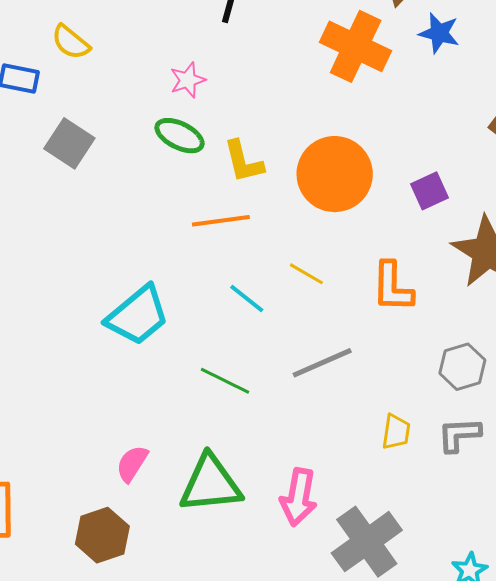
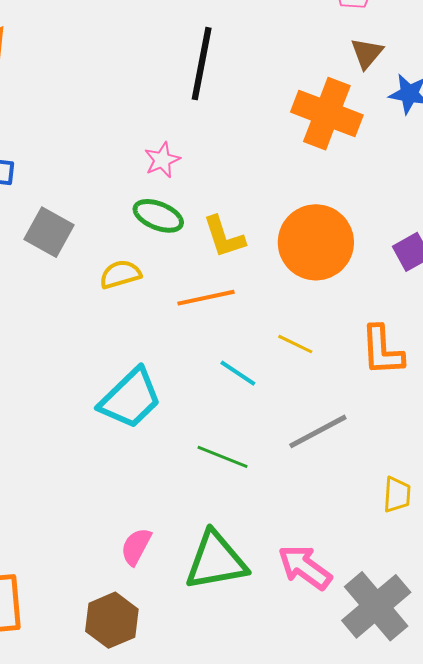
yellow semicircle: (71, 42) -> (120, 274), moved, turned 129
pink arrow: (299, 497) -> (305, 567), turned 120

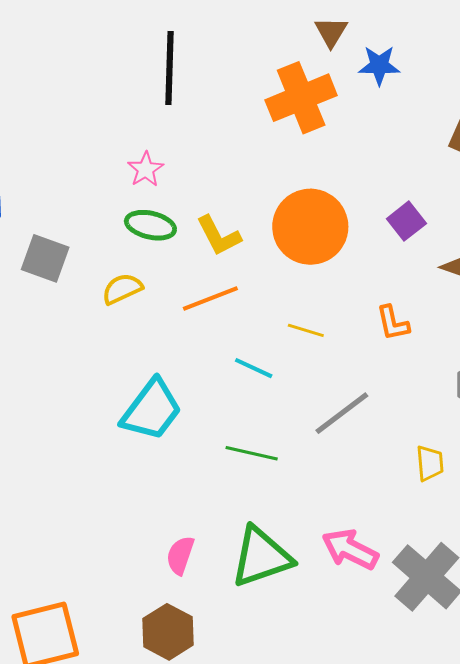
orange cross: (327, 114) -> (301, 98), turned -34
orange L-shape: (382, 350) -> (393, 323), size x0.7

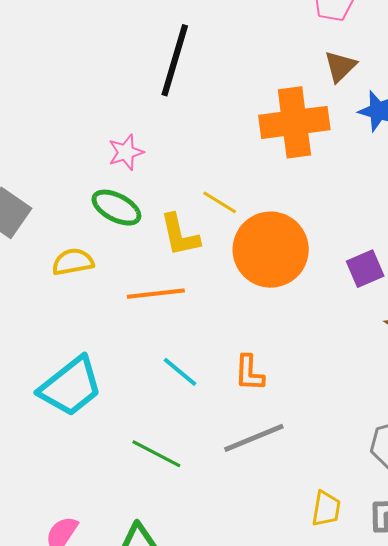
orange L-shape: (393, 323) -> (249, 373), moved
yellow line: (306, 330) -> (220, 202), moved

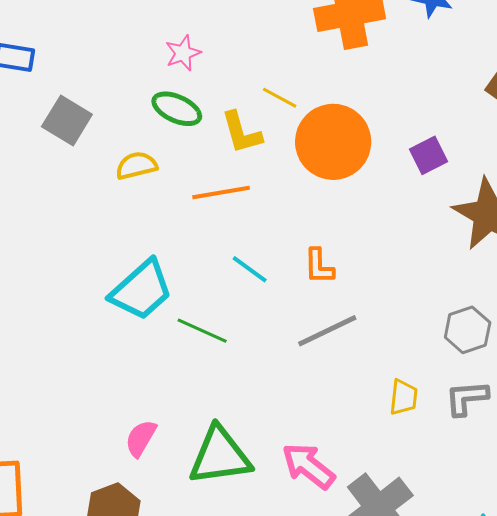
green line: (156, 454) -> (202, 331), moved

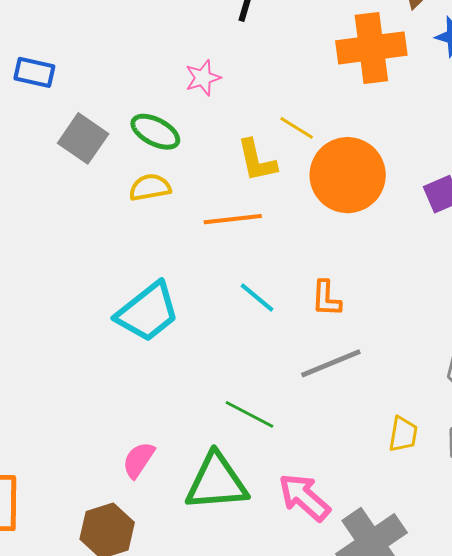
green ellipse: (177, 109) -> (155, 132), moved
green line: (202, 331) -> (249, 414), moved

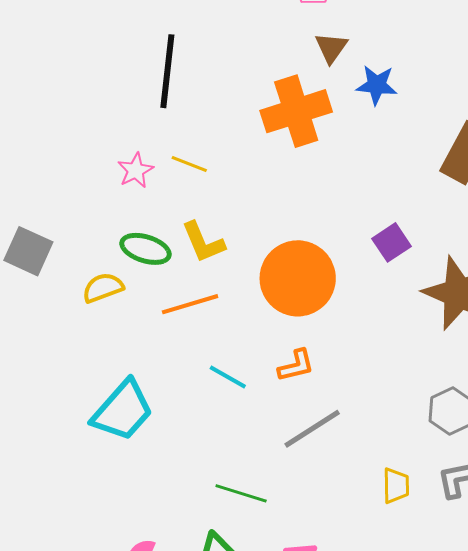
yellow line: (297, 128) -> (189, 164), moved
green ellipse: (155, 132) -> (146, 249), moved
orange circle: (348, 175) -> (298, 278), moved
orange L-shape: (326, 298) -> (296, 366), turned -96

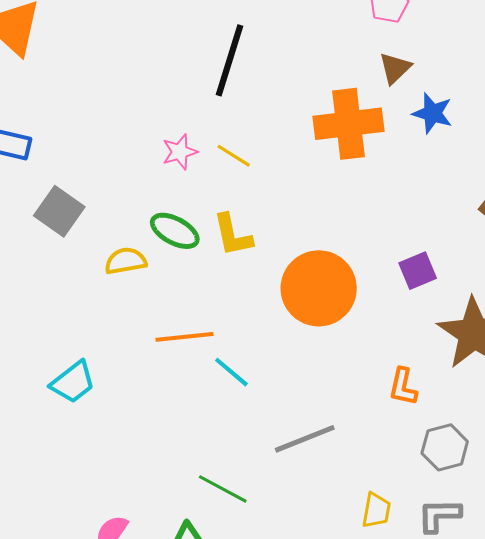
orange line: (190, 304) -> (185, 337), moved
orange L-shape: (296, 366) -> (403, 387), moved, turned 105
cyan trapezoid: (123, 411) -> (73, 382), moved, size x0.7

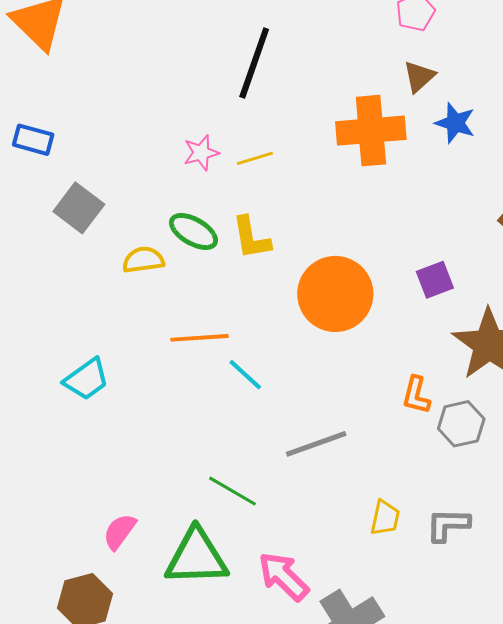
yellow line: (234, 156) -> (255, 158), turned -51
gray hexagon: (445, 447) -> (461, 424), moved

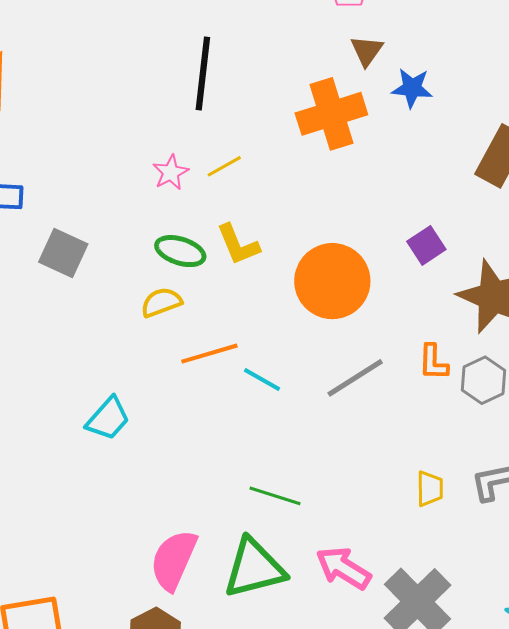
yellow semicircle: (143, 260) -> (161, 302), moved
gray line: (316, 444) -> (355, 378), moved
pink semicircle: (120, 532) -> (174, 560), size x1.6

